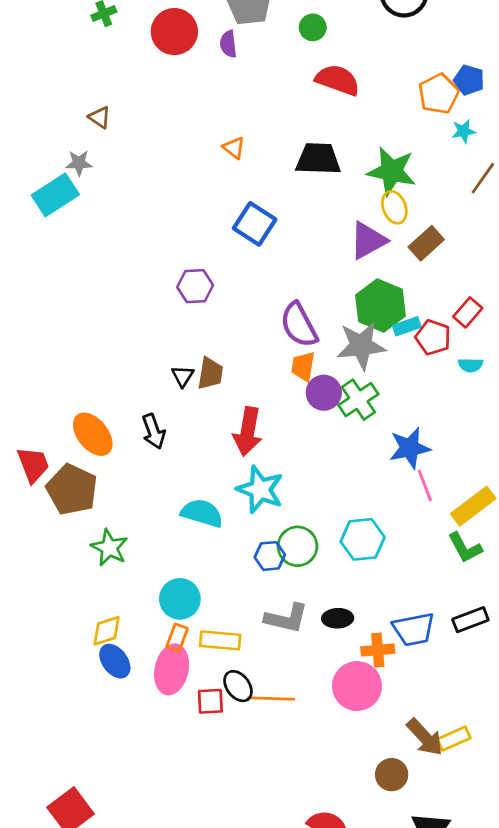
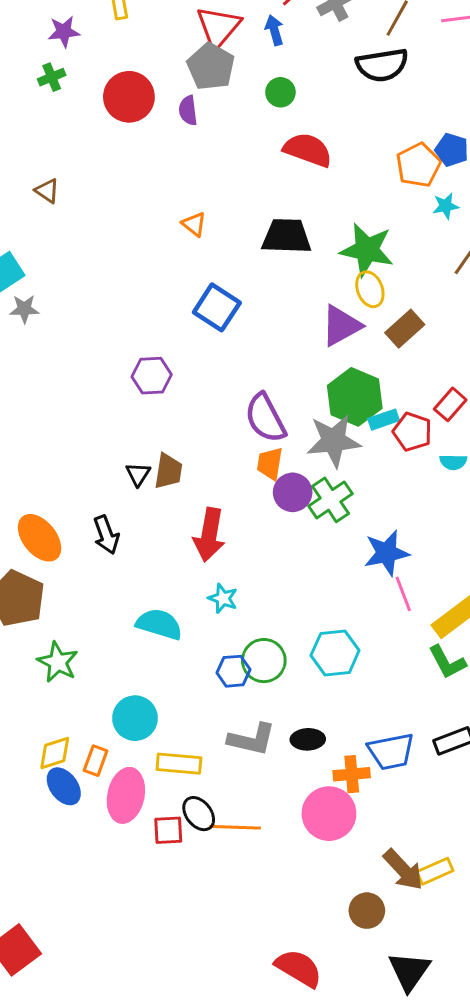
gray star: (79, 163) -> (24, 309), moved
cyan star: (260, 490) -> (223, 598), size x0.6
orange rectangle: (177, 638) -> (96, 761), moved

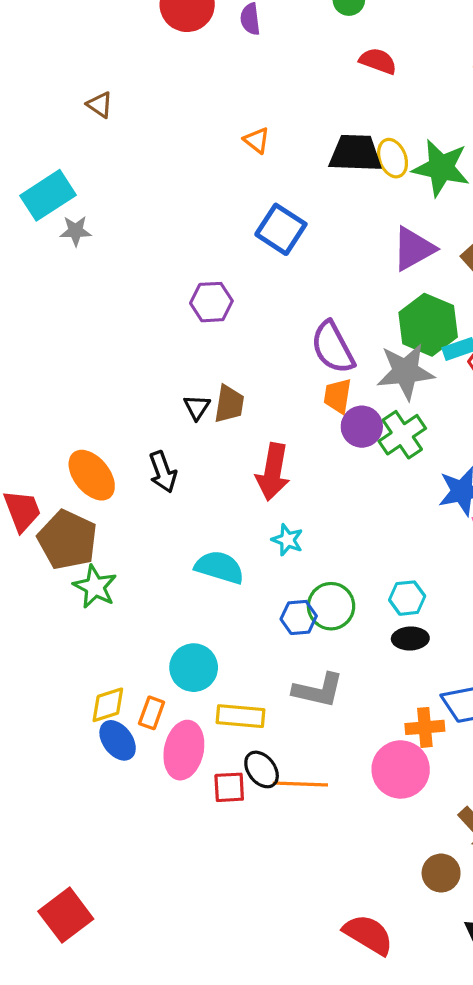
red semicircle: (308, 150) -> (378, 61), size x0.7
yellow ellipse: (370, 289) -> (393, 158), moved
cyan hexagon: (335, 653) -> (407, 598), size x0.7
green star: (58, 662) -> (95, 587), moved
black ellipse: (308, 739) -> (410, 638), moved

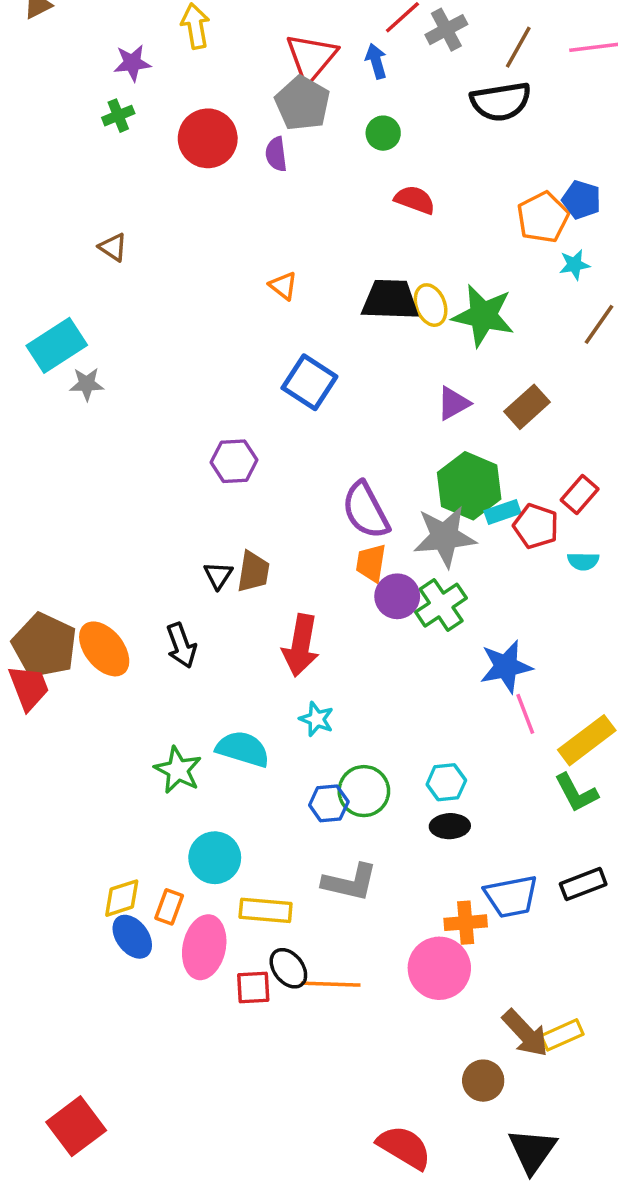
purple triangle: (414, 249) -> (453, 403), size x0.7
brown pentagon: (67, 540) -> (45, 645), moved
green star: (95, 587) -> (178, 770), moved

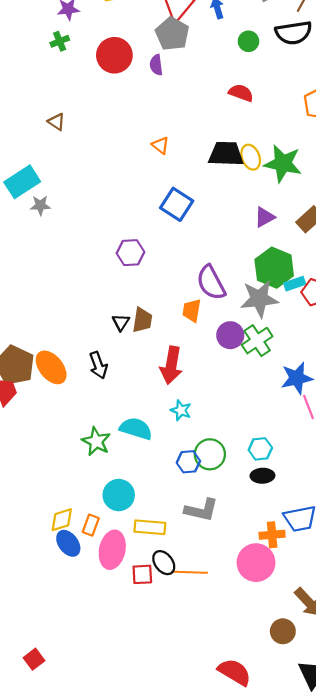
green circle: (383, 133) -> (248, 41), moved
orange trapezoid: (371, 563) -> (192, 311), moved
red square: (76, 1126) -> (34, 659), size x0.6

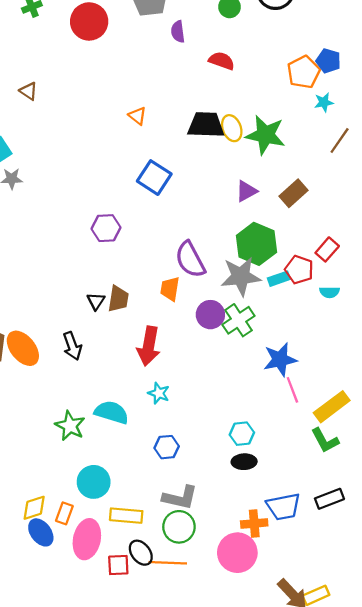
purple semicircle: (156, 65) -> (178, 32), moved
cyan rectangle: (295, 284) -> (279, 279), moved
green circle: (210, 454) -> (179, 527), moved

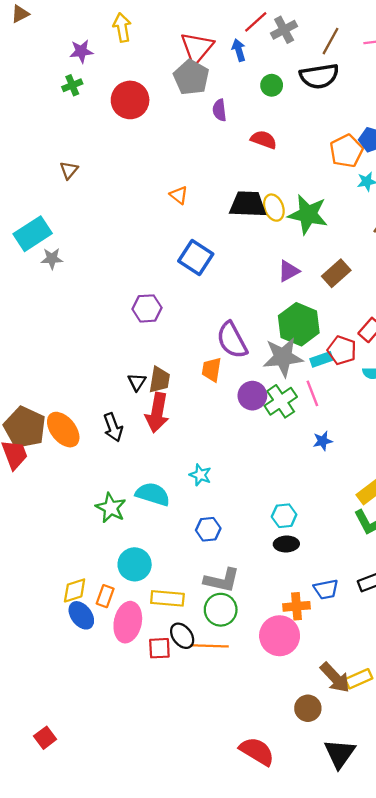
brown triangle: (28, 91) -> (69, 170), turned 36
red arrow: (149, 346) -> (157, 413), moved
blue star: (280, 360) -> (323, 441), size x0.6
pink line: (292, 390) -> (312, 393), moved
blue trapezoid: (283, 507) -> (326, 589), size x0.7

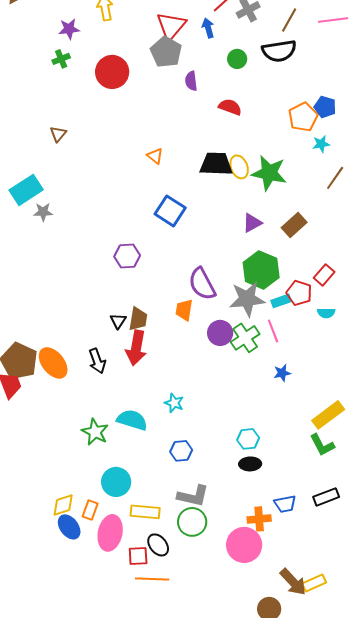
orange line: (209, 646) -> (152, 579), moved

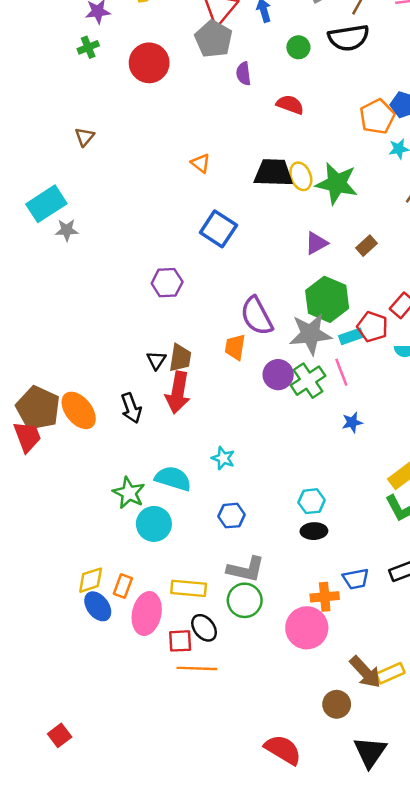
brown rectangle: (294, 225) -> (367, 246), size x0.7
cyan circle: (116, 482) -> (154, 524), moved

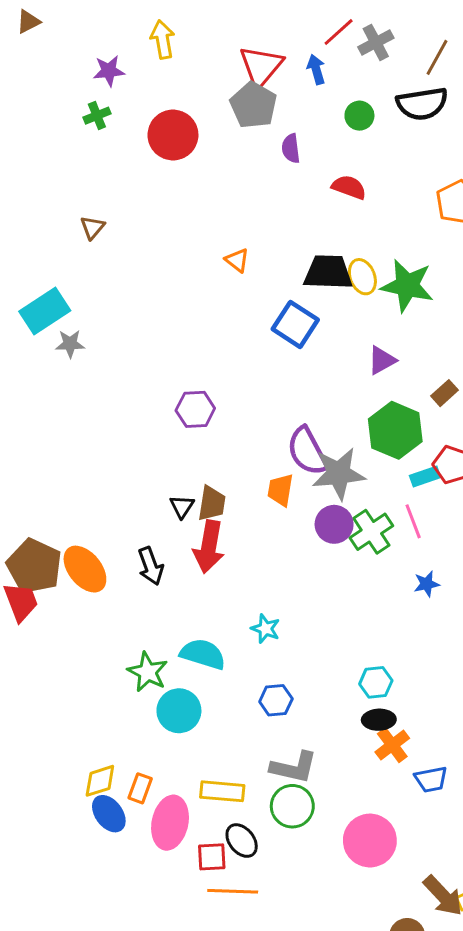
blue square: (218, 229) -> (295, 324), moved
brown rectangle: (367, 246) -> (444, 393), moved
gray star: (310, 334) -> (339, 474), moved
orange cross: (325, 597) -> (392, 745), moved, turned -32

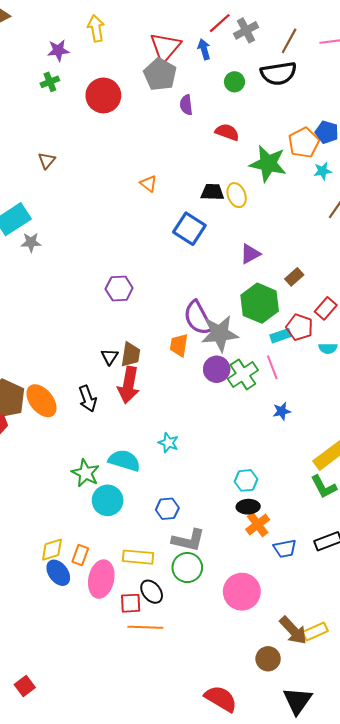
black trapezoid: (328, 272) -> (212, 192), size x0.7
green star: (407, 286) -> (268, 164), moved
blue hexagon: (276, 700) -> (167, 509), moved

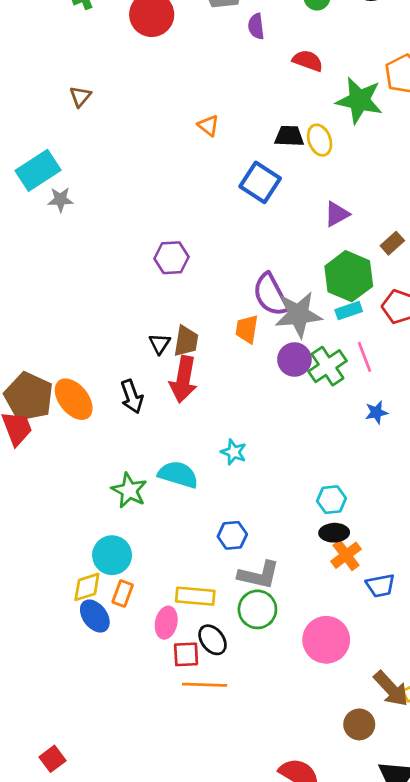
cyan rectangle: (281, 336) -> (349, 311), moved
cyan circle: (108, 500) -> (112, 555), moved
pink ellipse: (101, 579) -> (166, 623), moved, size x0.7

